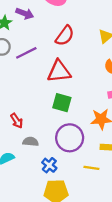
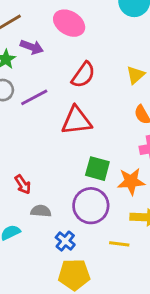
green square: (62, 103) -> (97, 169), moved

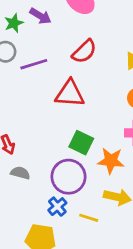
blue cross: (65, 241) -> (57, 207), moved

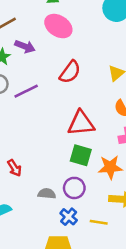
red triangle: (70, 94) -> (81, 123), moved
gray semicircle: (20, 173) -> (47, 194), moved
purple circle: (69, 177) -> (74, 188), size x0.7

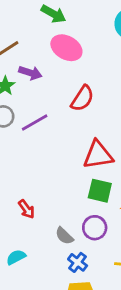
gray semicircle: (47, 194) -> (64, 236), turned -138
blue cross: (69, 217) -> (78, 262), moved

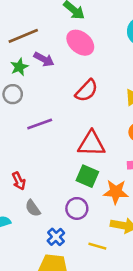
purple line: (35, 123) -> (40, 124), moved
gray semicircle: (64, 236) -> (33, 208), moved

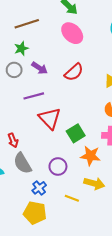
purple arrow: (44, 59) -> (40, 68), moved
red triangle: (91, 144) -> (50, 118), moved, turned 40
green square: (87, 176) -> (76, 133), moved, turned 30
gray semicircle: (33, 208) -> (22, 163), size x1.5

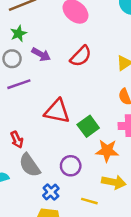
purple line: (34, 96) -> (19, 84), moved
red triangle: (50, 118) -> (57, 111), turned -30

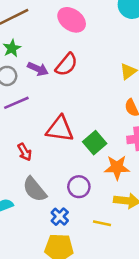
red semicircle: (81, 56) -> (66, 65), moved
red arrow: (17, 140) -> (25, 152), moved

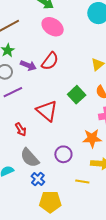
red triangle: (60, 129) -> (47, 111), turned 35
green square: (95, 143) -> (77, 95), moved
blue cross: (60, 217) -> (38, 179), moved

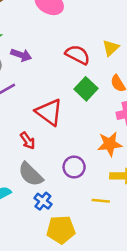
red semicircle: (50, 61) -> (78, 55), moved, turned -96
red arrow: (21, 129) -> (28, 141), moved

